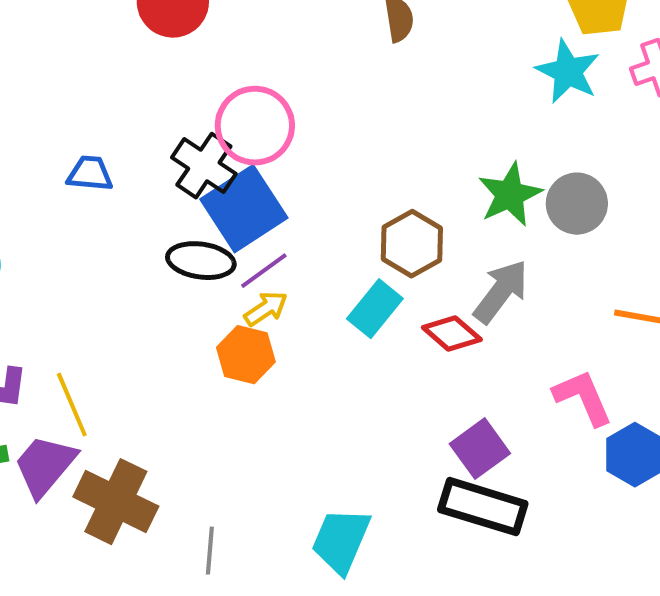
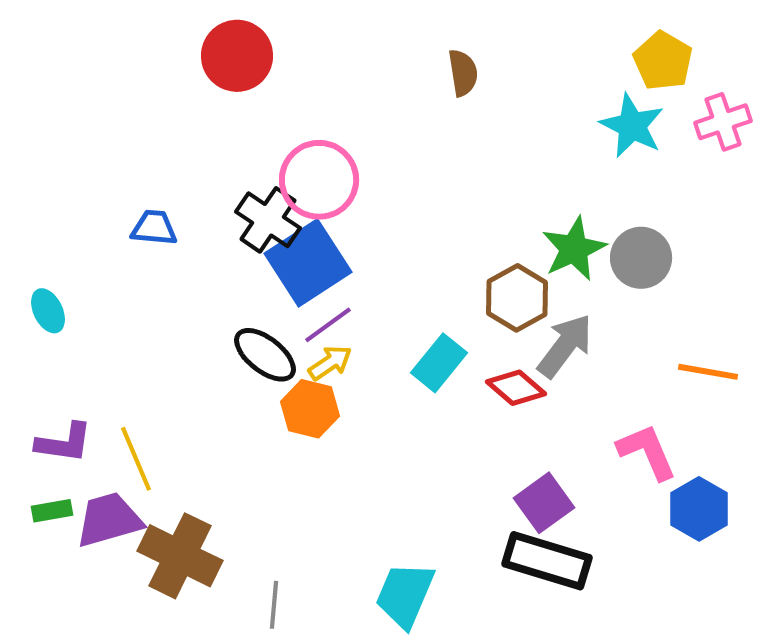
brown hexagon: (412, 244) -> (517, 298), moved
black ellipse: (201, 261) -> (265, 355), moved, turned 30
purple trapezoid: (45, 466) -> (109, 520), turned 34

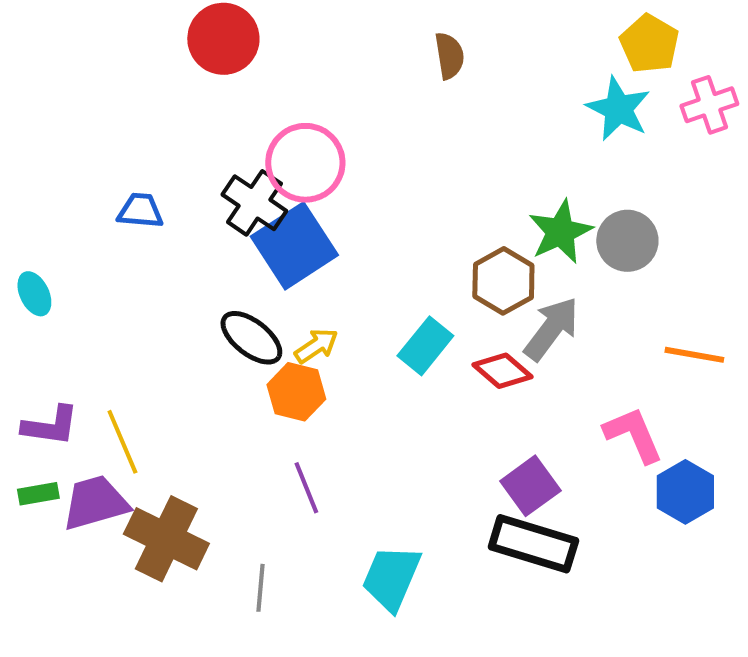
purple line: (328, 325) -> (306, 488), moved, turned -76

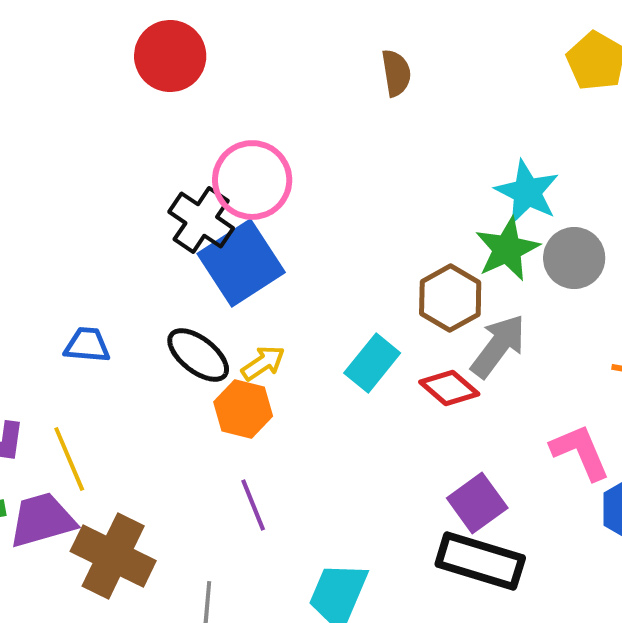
cyan star: (618, 109) -> (527, 192), moved
blue trapezoid: (140, 211) -> (87, 345), moved

